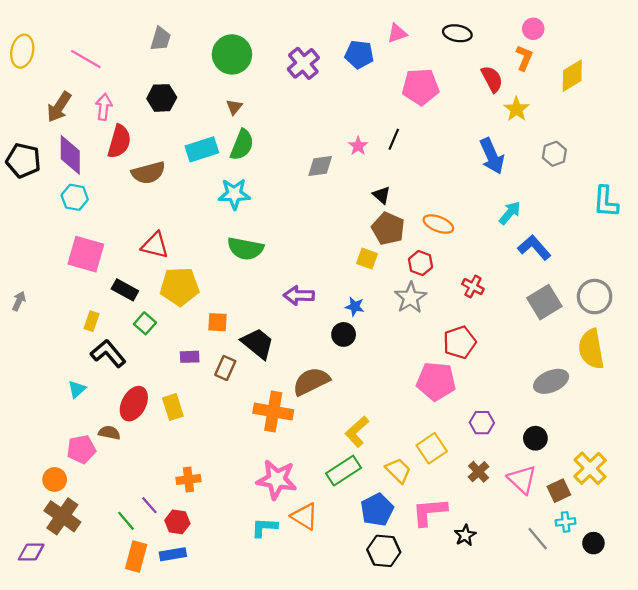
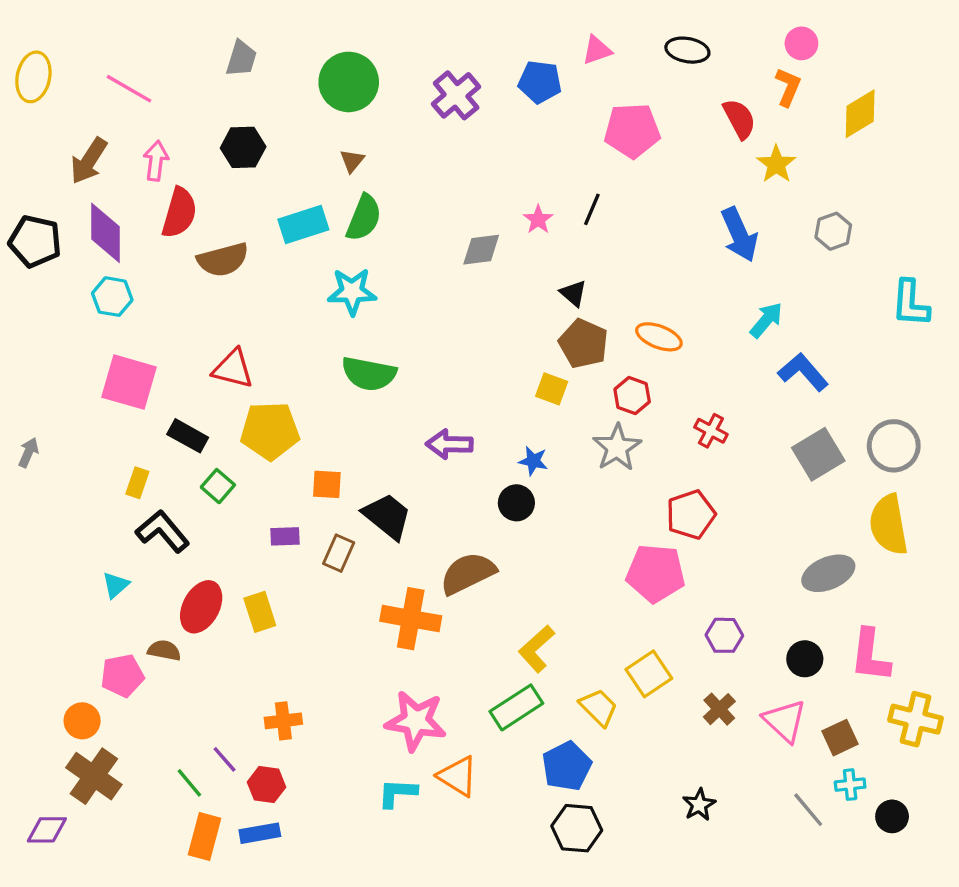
yellow cross: (590, 468) -> (915, 719), moved, turned -32
pink L-shape: (429, 512) -> (870, 655), moved, turned -78

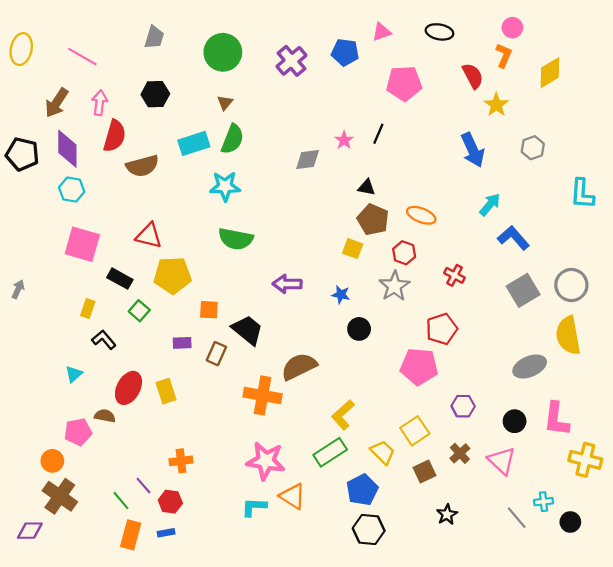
black triangle: (573, 293) -> (367, 187), turned -30
black circle: (516, 503) -> (359, 329), moved
black L-shape: (163, 531) -> (104, 340), size x0.7
brown square: (840, 738) -> (424, 472), moved
blue rectangle: (260, 833) -> (166, 533), size x0.7

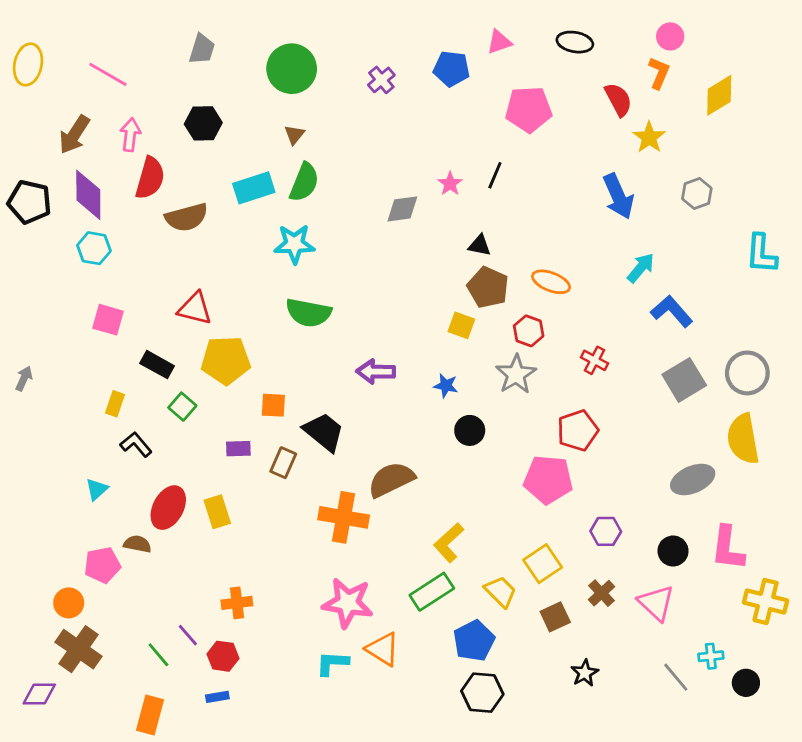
purple cross: (291, 61) -> (381, 80), size x0.7
pink square: (82, 244) -> (108, 320), size x0.7
orange rectangle: (131, 535) -> (150, 715), moved

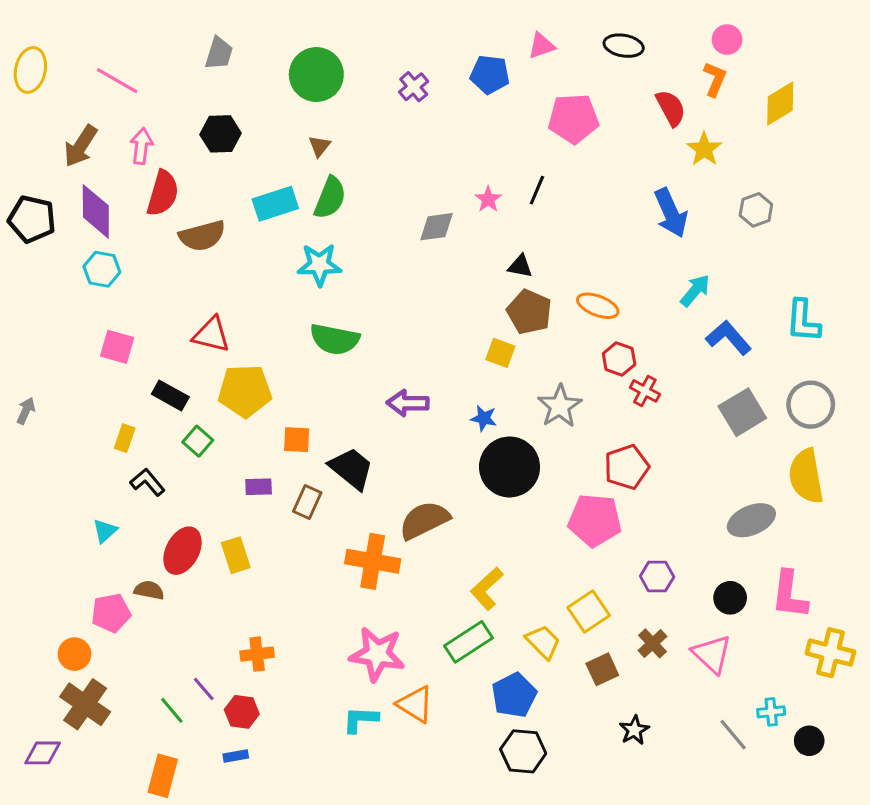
cyan L-shape: (761, 254) -> (803, 321), moved
red hexagon: (529, 331) -> (619, 359), moved
black circle: (470, 430) -> (510, 467), size x1.8

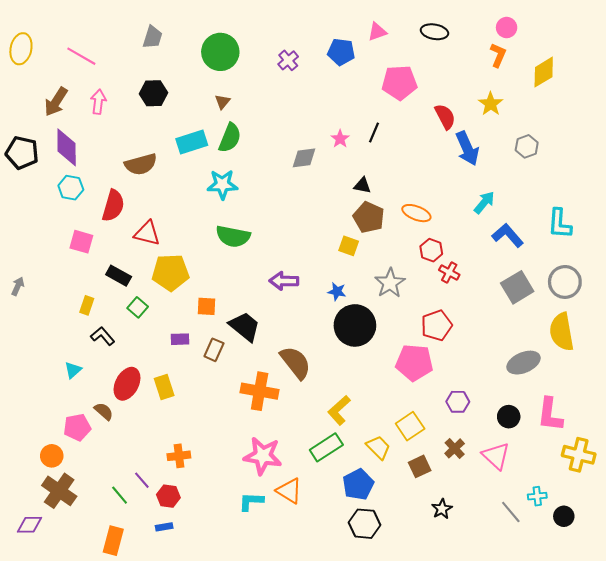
red semicircle: (671, 108) -> (445, 117), moved
red semicircle: (163, 193) -> (113, 206), moved
brown semicircle: (424, 520) -> (296, 363), turned 78
brown semicircle: (149, 590) -> (104, 411), turned 30

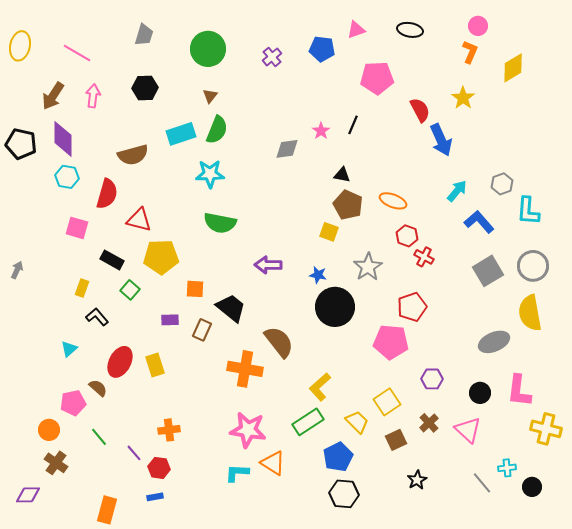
gray hexagon: (527, 146) -> (502, 184), moved
brown cross: (59, 491) -> (56, 463), size x0.7
green line: (120, 495) -> (99, 437), moved

